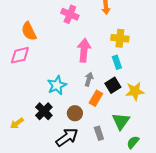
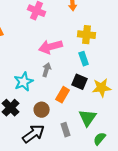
pink arrow: (84, 50) -> (51, 47), turned -110
gray arrow: (89, 79) -> (47, 70), moved
black square: (113, 85) -> (80, 82), turned -35

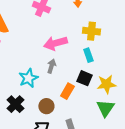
green triangle: (88, 118) -> (105, 108), moved

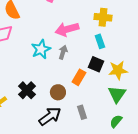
cyan star: (28, 78) -> (41, 49), moved

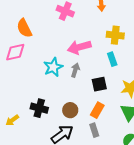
black square: (96, 64) -> (99, 84), moved, turned -35
orange rectangle: (79, 77) -> (97, 110), moved
black cross: (27, 90) -> (39, 108), turned -30

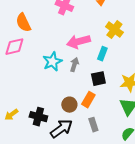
yellow cross: (115, 35) -> (114, 30), turned 30
cyan rectangle: (112, 59) -> (102, 54), moved, turned 40
black cross: (39, 108) -> (38, 117), moved
orange rectangle: (97, 110) -> (88, 100), moved

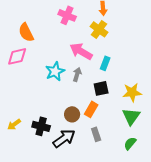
yellow cross: (114, 30) -> (99, 29), moved
pink arrow: (78, 42) -> (81, 51), turned 45

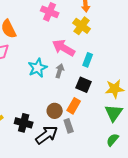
black square: (101, 88) -> (84, 85), turned 35
gray rectangle: (96, 134) -> (69, 126), moved

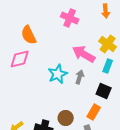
yellow cross: (82, 26) -> (108, 44), moved
brown circle: (55, 111) -> (66, 118), moved

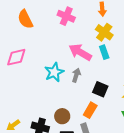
orange semicircle: (29, 35) -> (25, 19), moved
yellow cross: (108, 44) -> (104, 32), moved
cyan rectangle: (108, 66) -> (104, 52), moved, turned -40

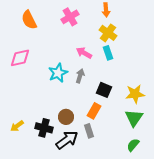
pink cross: (66, 16) -> (70, 17), turned 36
pink arrow: (80, 52) -> (84, 53), size x0.7

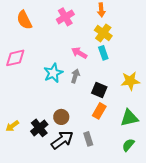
yellow star: (135, 94) -> (130, 81), moved
orange rectangle: (94, 111) -> (99, 111), moved
green triangle: (134, 118) -> (129, 118), turned 42
black cross: (44, 128) -> (39, 128), turned 36
gray rectangle: (89, 131) -> (88, 139), moved

